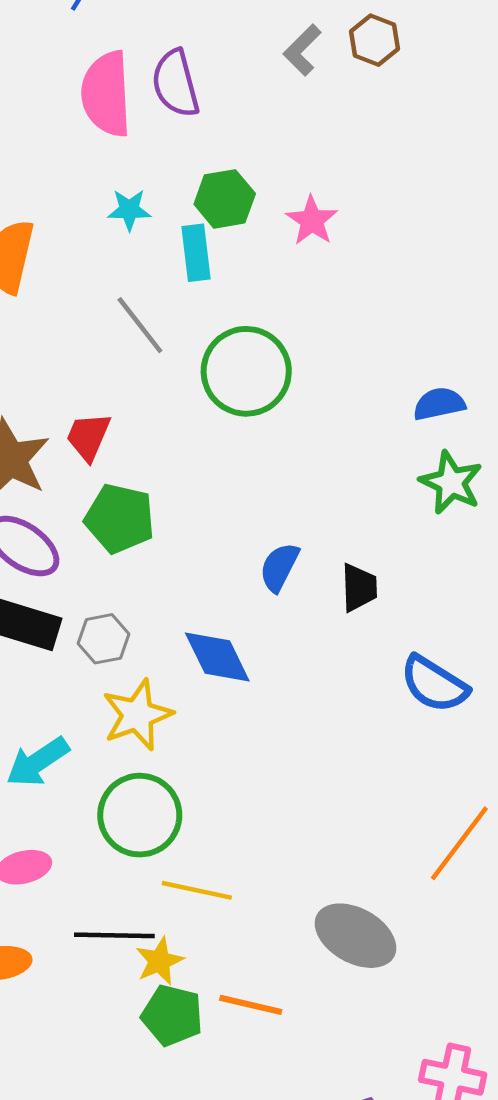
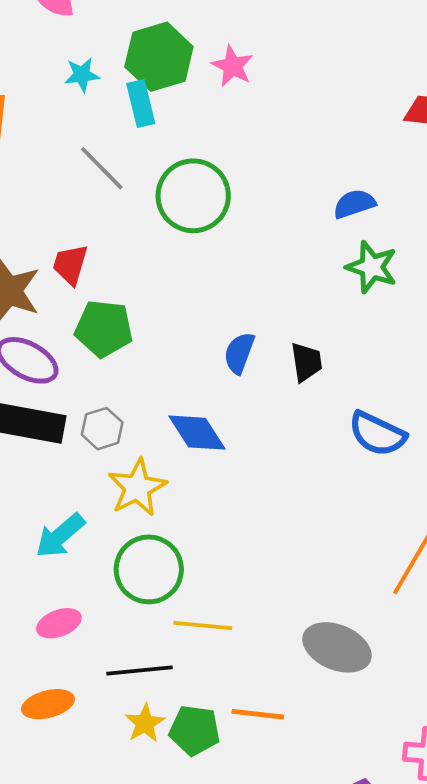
green hexagon: (225, 199) -> (159, 57), size x1.4
yellow star: (159, 961) -> (145, 723), moved

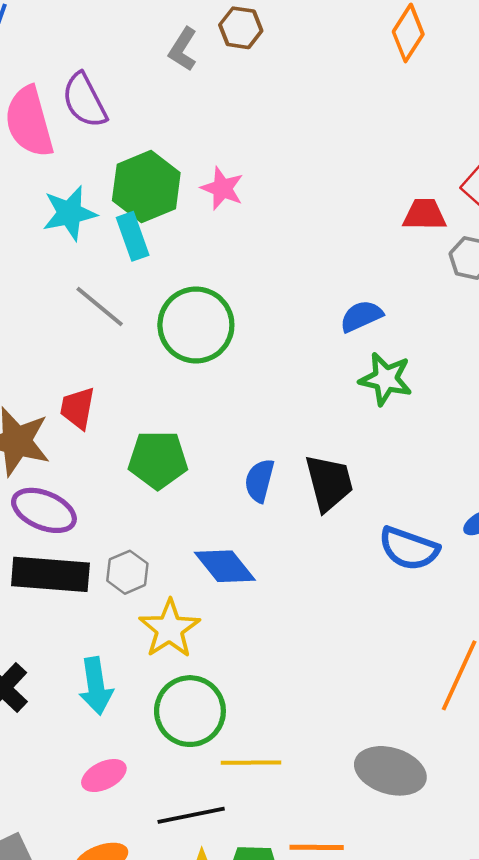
cyan star: (82, 75) -> (69, 213), size x1.5
green pentagon: (104, 328) -> (158, 460), moved
black trapezoid: (306, 362) -> (329, 483), size x1.4
cyan arrow: (60, 536) -> (96, 686), turned -52

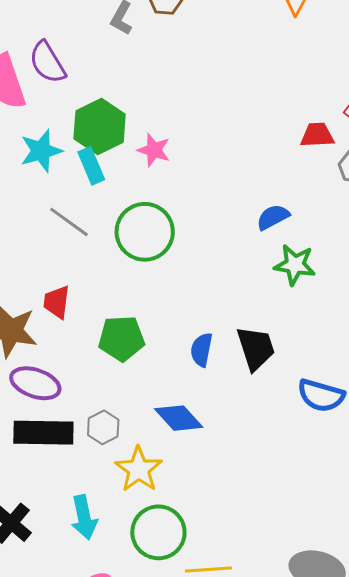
pink star: (222, 188) -> (154, 150), moved

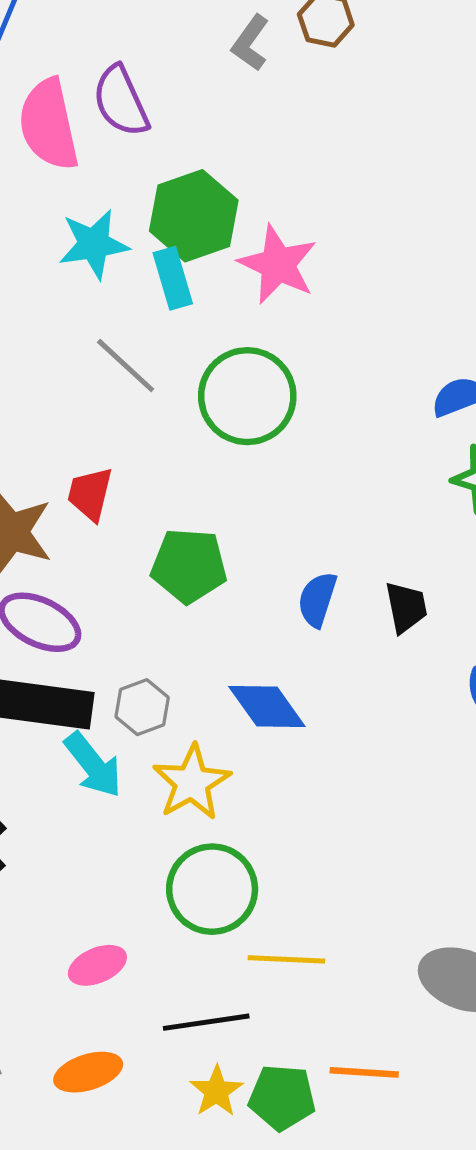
pink star: (154, 150) -> (278, 265), size x1.4
black trapezoid: (256, 348) -> (406, 607), size x0.7
cyan arrow: (84, 517) -> (93, 765), moved, turned -33

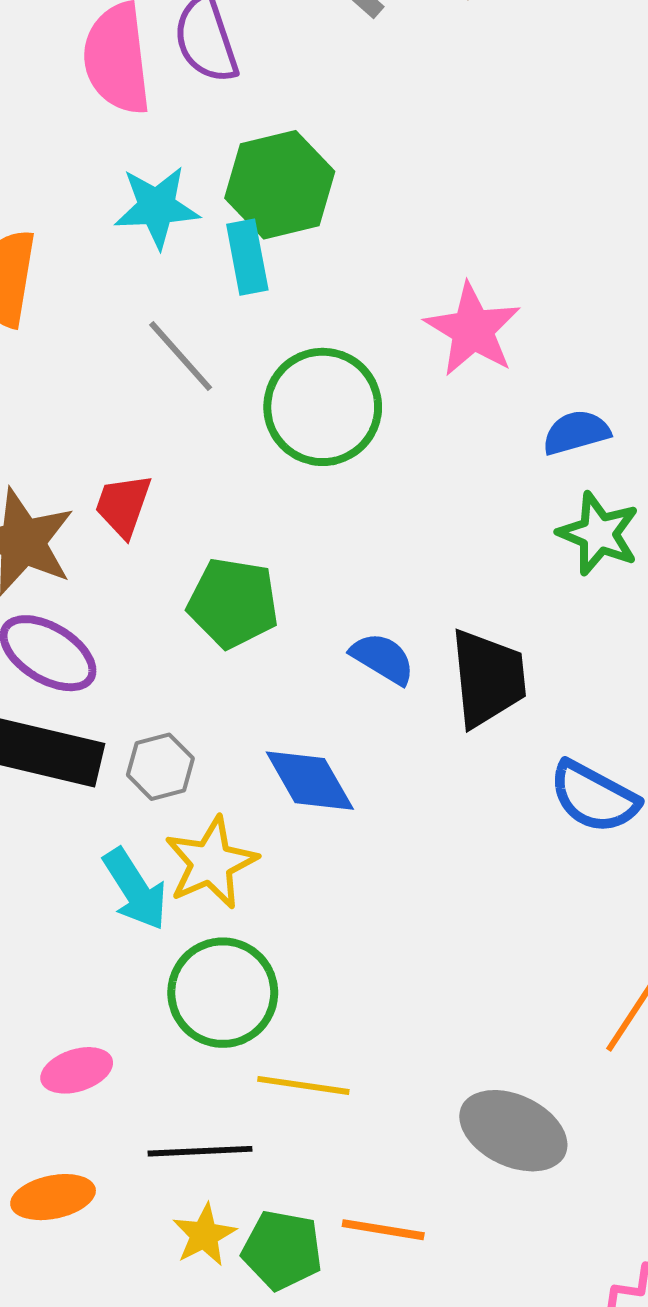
pink star: (278, 265) -> (473, 330), moved
blue semicircle: (317, 599) -> (383, 658), turned 98
black trapezoid: (406, 607) -> (488, 678), size x1.6
cyan arrow: (93, 765) -> (135, 889), moved

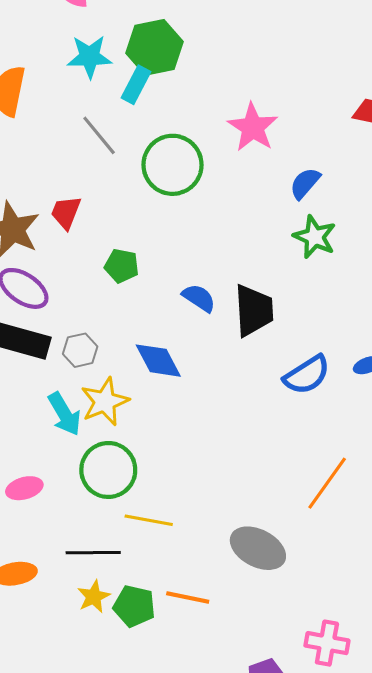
cyan rectangle: (247, 257) -> (136, 85), turned 36
blue semicircle: (576, 432) -> (305, 183), turned -36
green pentagon: (233, 603) -> (122, 266), size x0.7
blue semicircle: (594, 797) -> (307, 375), turned -63
pink ellipse: (77, 1070) -> (24, 488), moved

